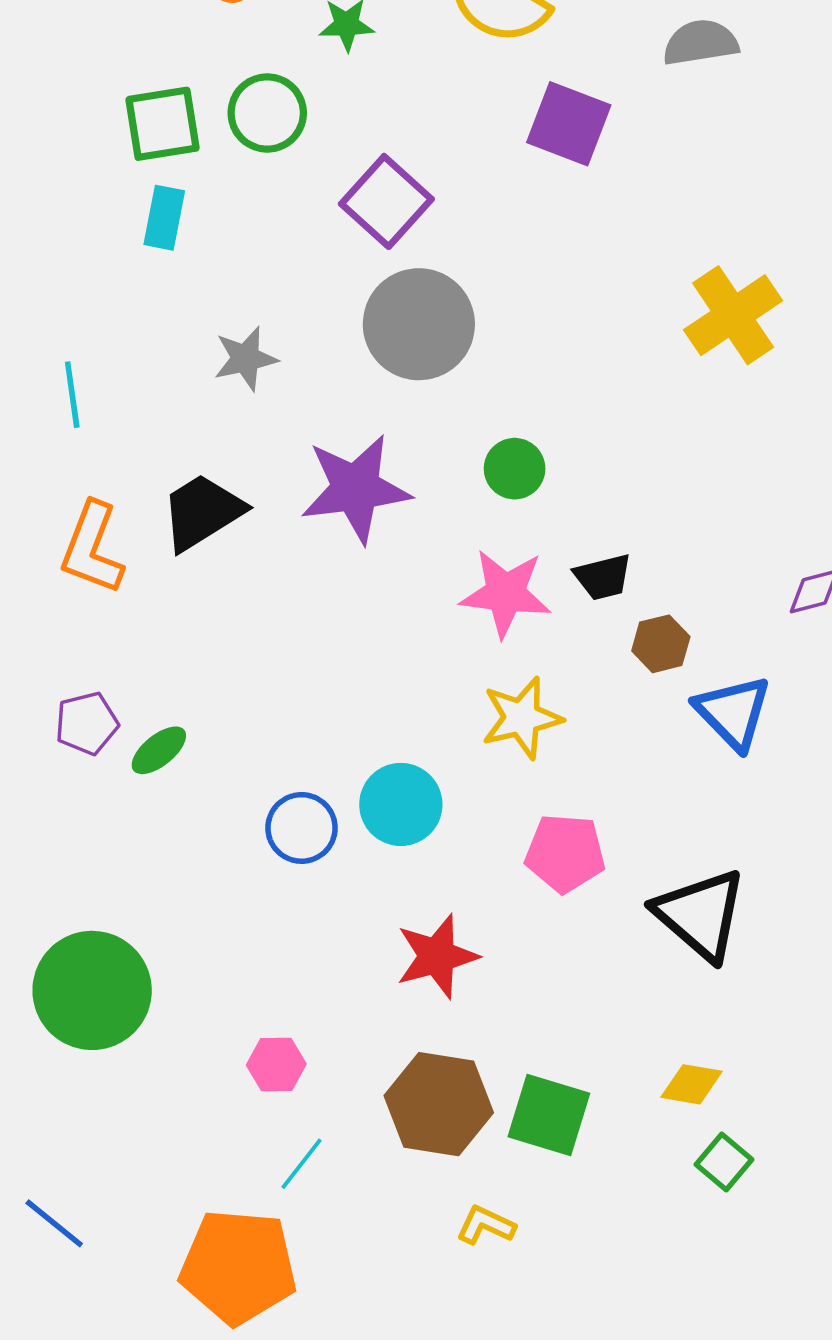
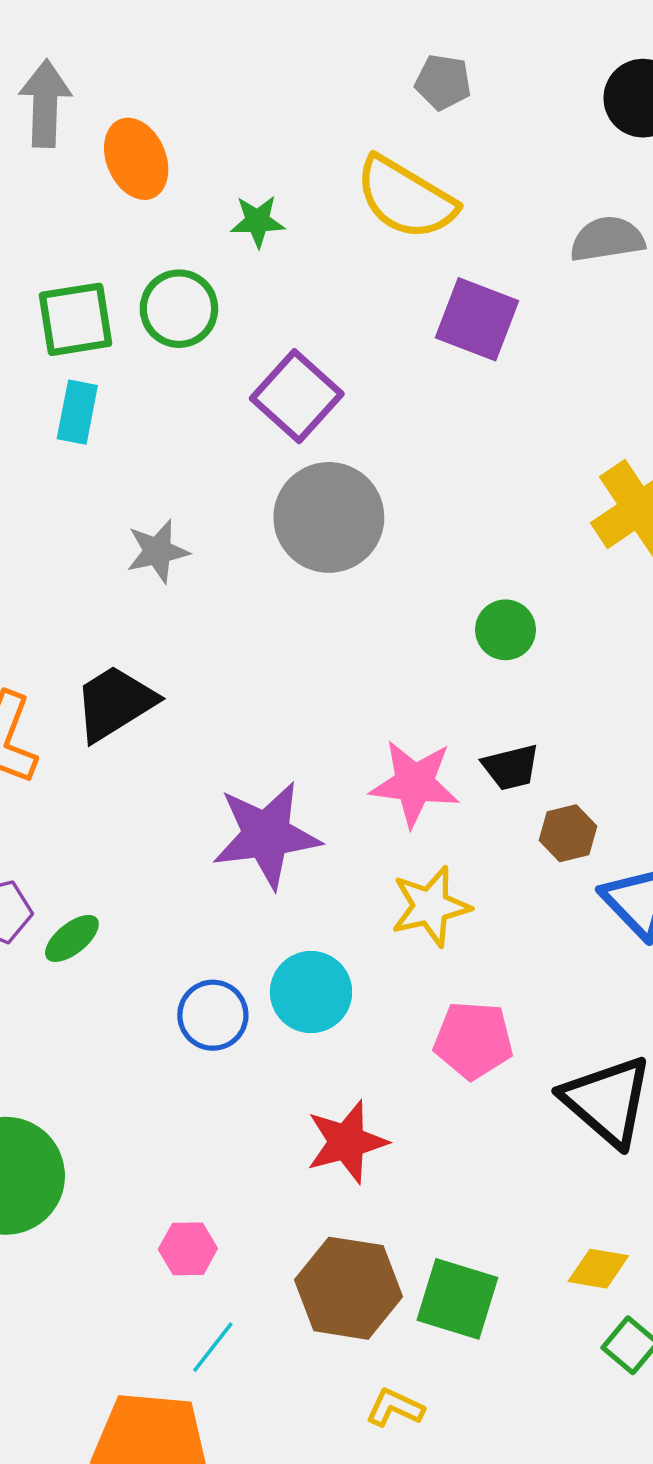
green circle: (515, 469) -> (505, 630), moved
purple star: (356, 489) -> (266, 835), moved

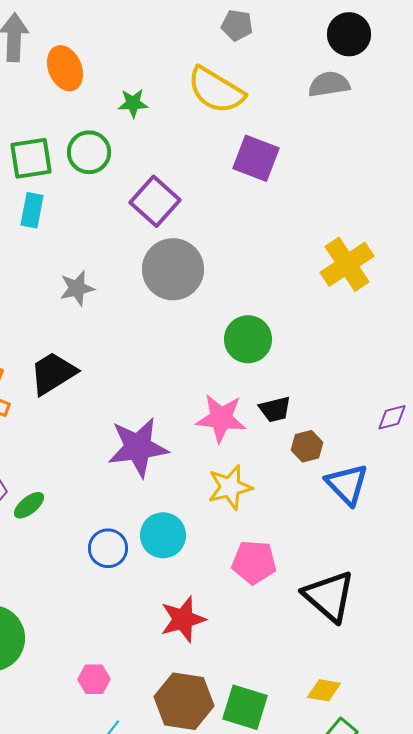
gray semicircle: (607, 239) -> (329, 84), moved
green circle: (505, 630) -> (248, 339), moved, size x1.4

